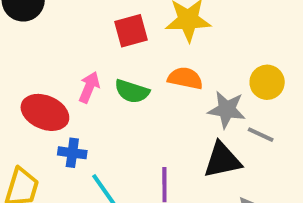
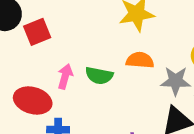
red square: (131, 31) -> (37, 32), moved

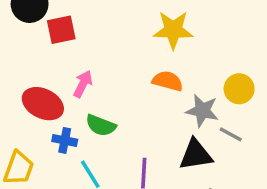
green semicircle: (99, 76) -> (101, 125), moved

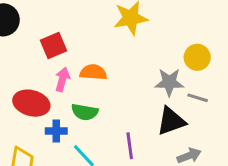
red square: (61, 30) -> (53, 46), moved
orange semicircle: (168, 81) -> (93, 72), moved

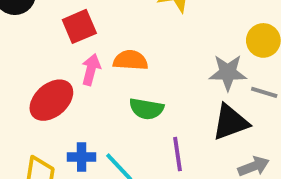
red ellipse: (31, 103) -> (51, 100), turned -56
green semicircle: (85, 112) -> (146, 109), moved
blue cross: (56, 131) -> (82, 157), moved

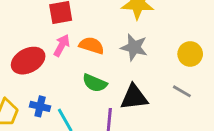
gray star: (228, 73) -> (134, 47), moved
black triangle: (230, 122) -> (134, 97), moved

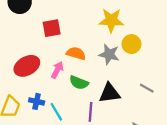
pink arrow: (62, 45) -> (57, 70), moved
yellow circle: (190, 54) -> (131, 44), moved

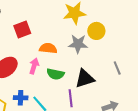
gray line: (147, 88) -> (117, 68), turned 48

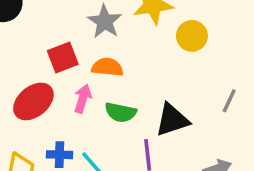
red square: (22, 30) -> (63, 57), moved
gray star: (78, 44) -> (105, 22), moved, turned 30
gray line: (117, 68) -> (229, 101), turned 48

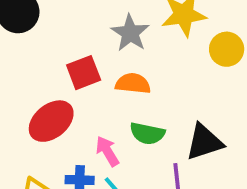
pink arrow: (83, 99) -> (107, 151), moved, turned -48

